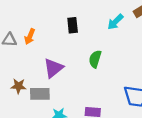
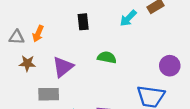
green semicircle: (95, 59) -> (107, 57), turned 84
brown star: (18, 86) -> (27, 63), moved

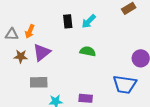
cyan arrow: (128, 18) -> (89, 21), moved
purple triangle: (63, 67) -> (42, 52), moved

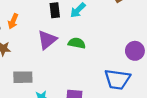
purple triangle: (42, 52) -> (47, 40), moved

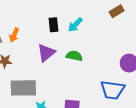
gray rectangle: (23, 77) -> (23, 88), size x1.4

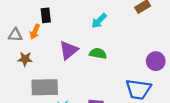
black rectangle: (53, 25) -> (46, 15), moved

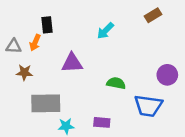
purple triangle: (69, 50) -> (72, 63), turned 36
green semicircle: (98, 53) -> (116, 83), moved

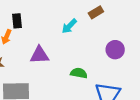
brown rectangle: (153, 15) -> (96, 12), moved
purple circle: (167, 75) -> (115, 50), moved

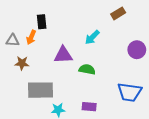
cyan arrow: (69, 26) -> (92, 37), moved
green semicircle: (79, 73) -> (87, 69), moved

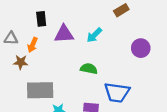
orange arrow: (31, 37) -> (33, 45), moved
purple triangle: (63, 55) -> (64, 34), moved
blue trapezoid: (130, 92) -> (117, 92), moved

